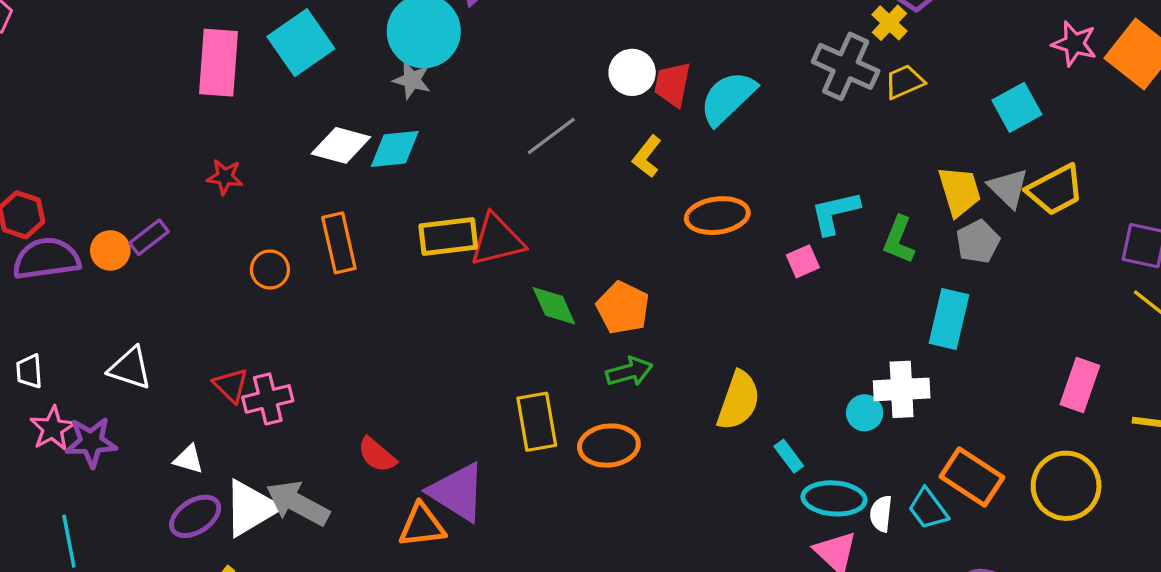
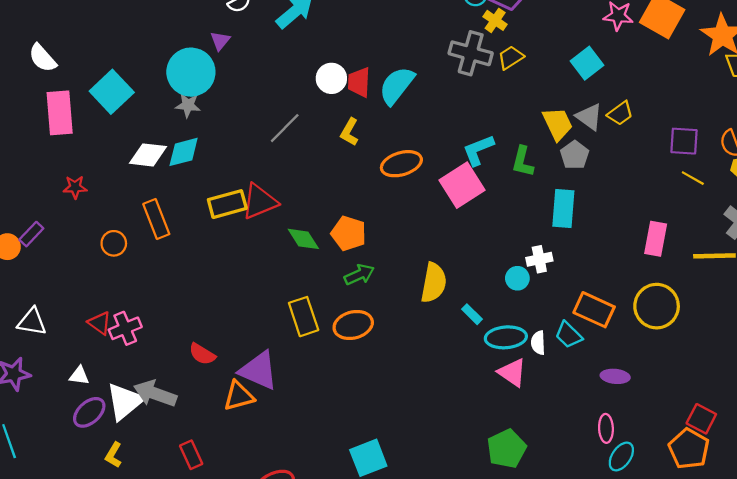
yellow trapezoid: (1055, 190) -> (620, 113), size x0.7
pink square: (803, 261) -> (462, 185), size x2.0
white cross: (902, 389) -> (539, 259), size x0.7

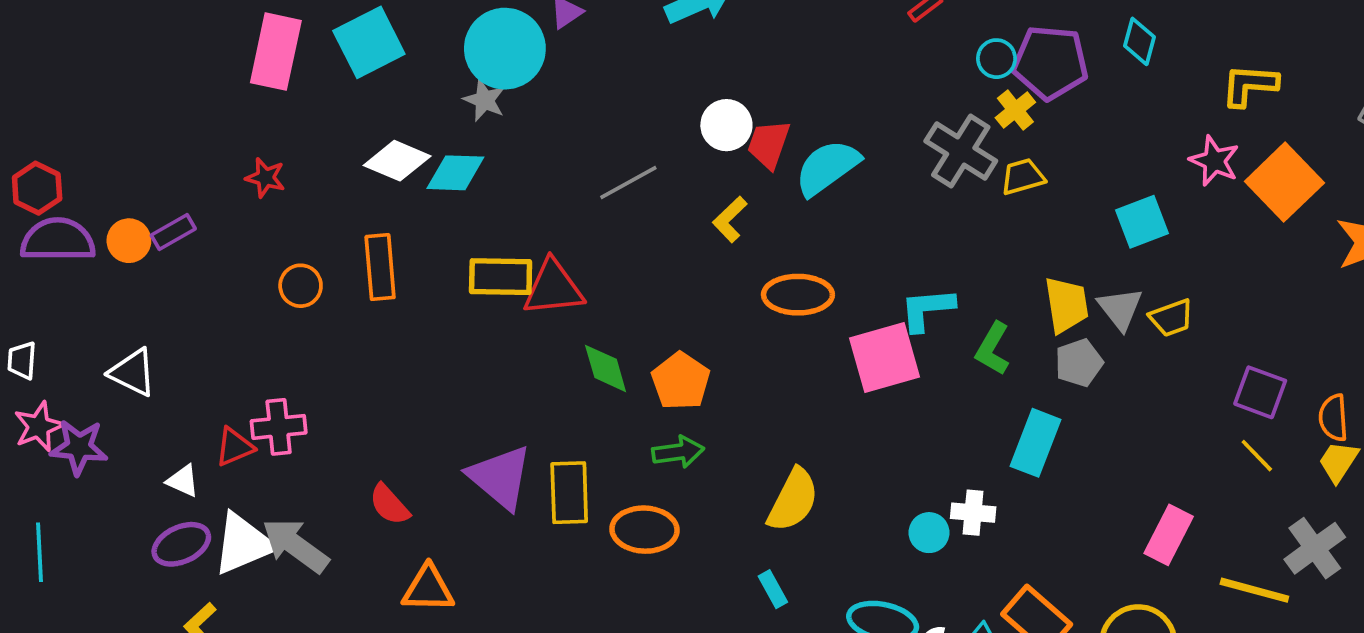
cyan rectangle: (472, 314) -> (773, 589), moved
red triangle: (100, 323) -> (235, 447), moved, turned 45
purple triangle: (259, 370) -> (500, 477), moved

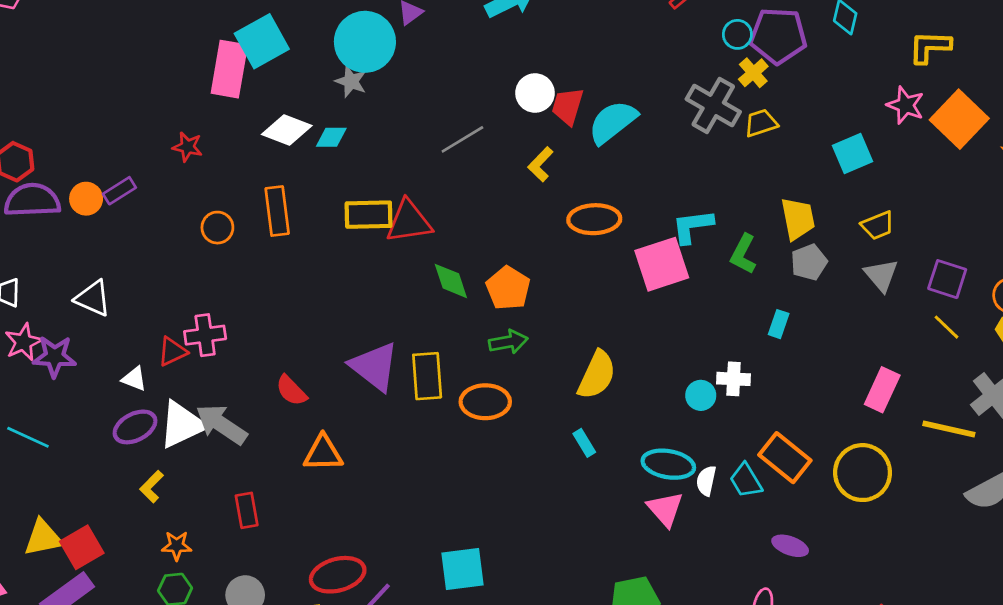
pink rectangle: (276, 52) -> (229, 69), moved
cyan diamond: (455, 173) -> (331, 137), size x0.7
gray triangle: (1120, 309) -> (881, 275), moved
cyan rectangle: (1036, 443) -> (779, 324), size x0.6
cyan line: (40, 552) -> (28, 437), turned -60

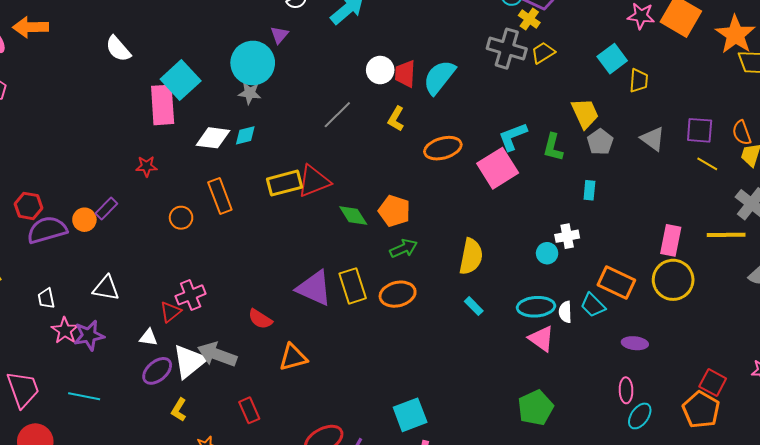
yellow trapezoid: (878, 225) -> (639, 81), moved, turned -50
pink rectangle: (882, 390) -> (671, 240), moved

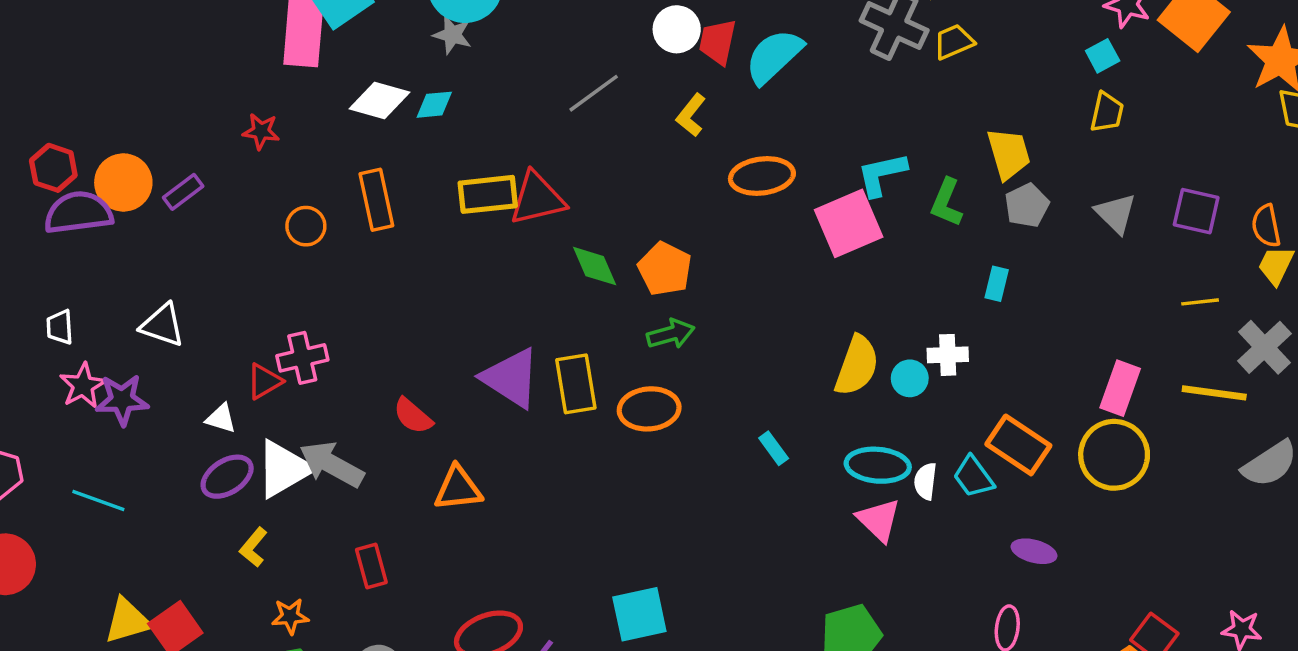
cyan square: (612, 59) -> (1103, 56), moved, size x0.7
yellow line: (707, 164) -> (1200, 302), moved, turned -45
orange circle: (84, 220) -> (123, 182), moved, size x1.4
yellow semicircle: (471, 256) -> (857, 366), moved

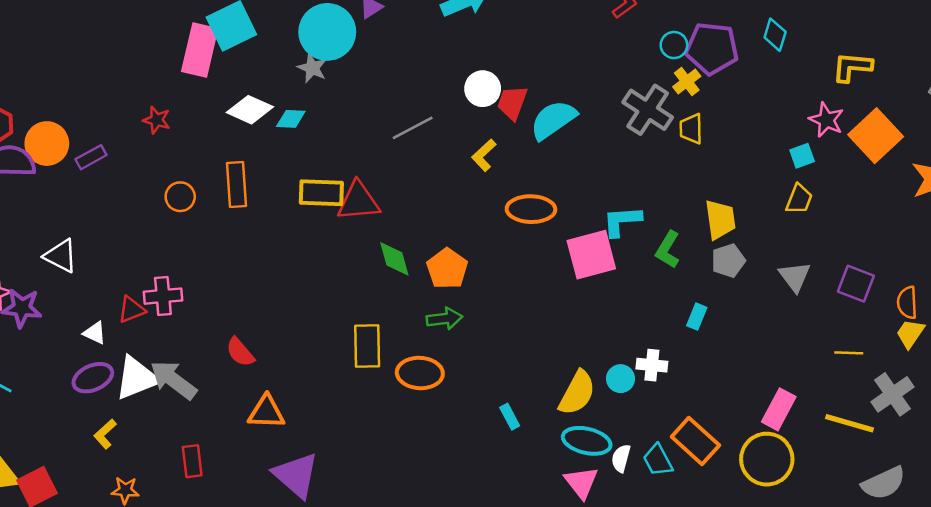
yellow trapezoid: (954, 42) -> (691, 129), turned -76
yellow semicircle: (857, 366) -> (577, 393), moved
purple triangle: (511, 378) -> (296, 475), moved

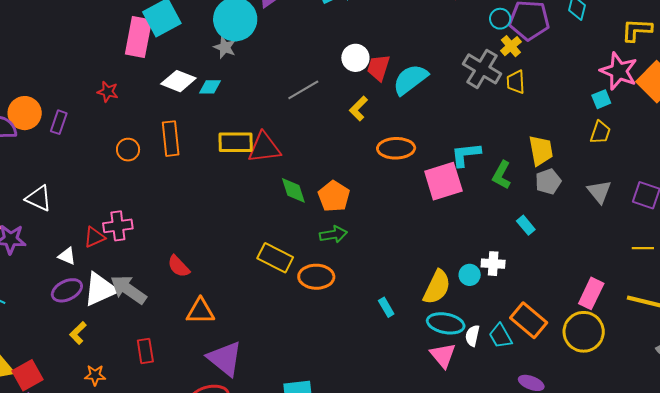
pink star: (826, 120) -> (619, 71), size x1.4
purple rectangle: (91, 157) -> (59, 122), turned -40
cyan rectangle: (697, 317) -> (526, 225), turned -60
yellow rectangle: (367, 346) -> (275, 258), turned -60

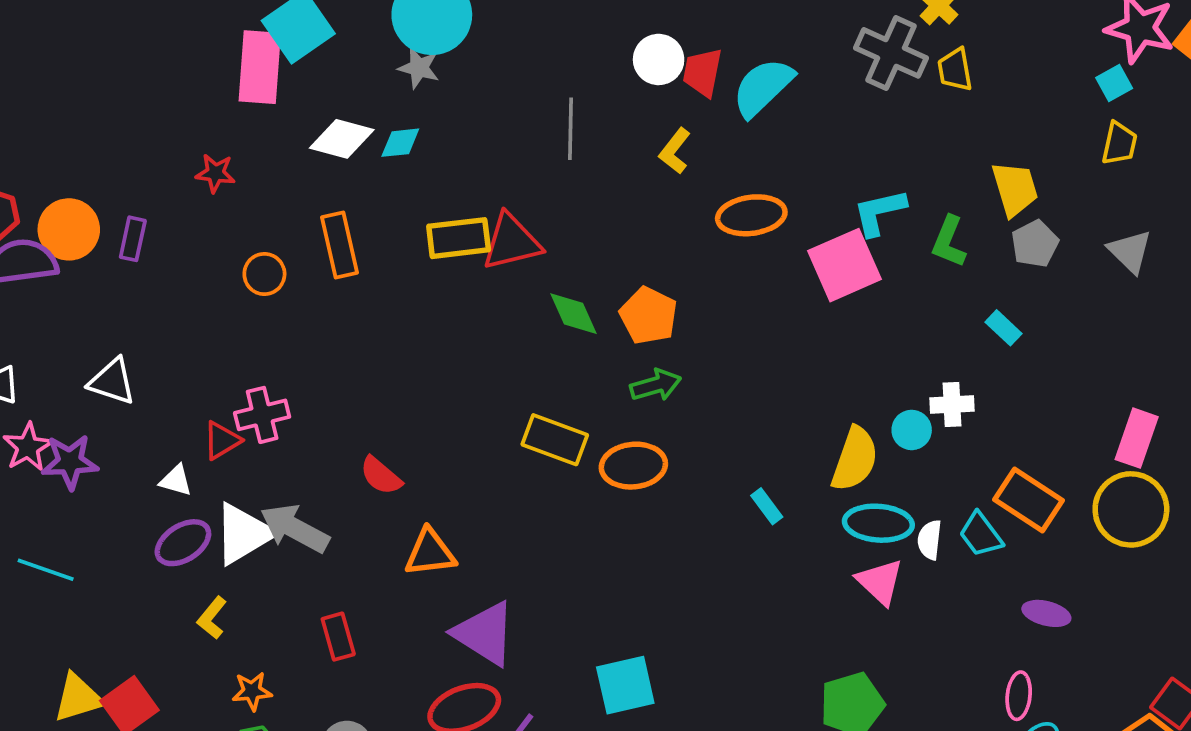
gray line: (303, 90) -> (571, 129), turned -52

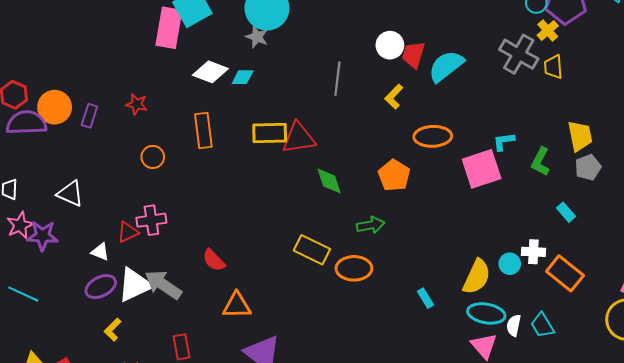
red star: (215, 173) -> (137, 104), moved
cyan L-shape: (879, 212) -> (504, 142), size x0.7
orange circle: (264, 274) -> (153, 157), moved
orange pentagon: (649, 316) -> (394, 175), moved
orange rectangle: (1028, 500) -> (565, 273), moved

